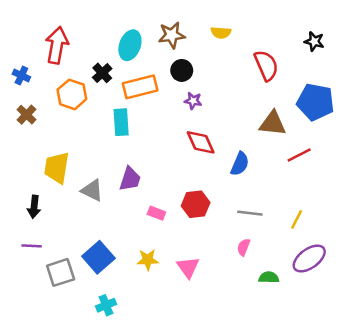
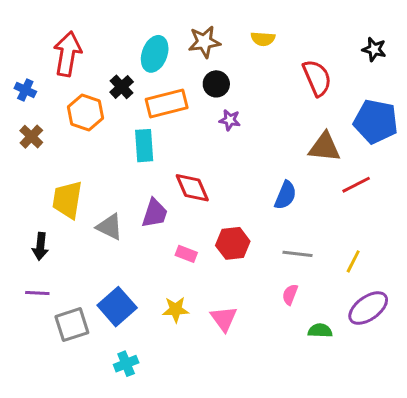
red diamond: (201, 142) -> (192, 188), moved

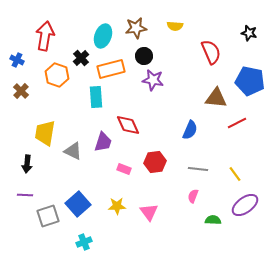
purple star: (230, 120) -> (153, 80), size x1.5
yellow line: (353, 261) -> (235, 174), turned -63

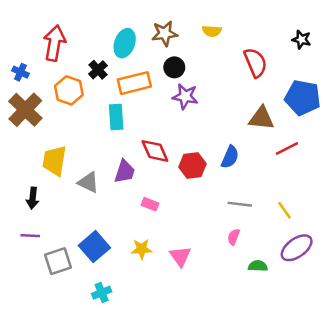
brown cross: (21, 91) -> (25, 110), size x1.8
red hexagon: (155, 162) -> (192, 165), moved

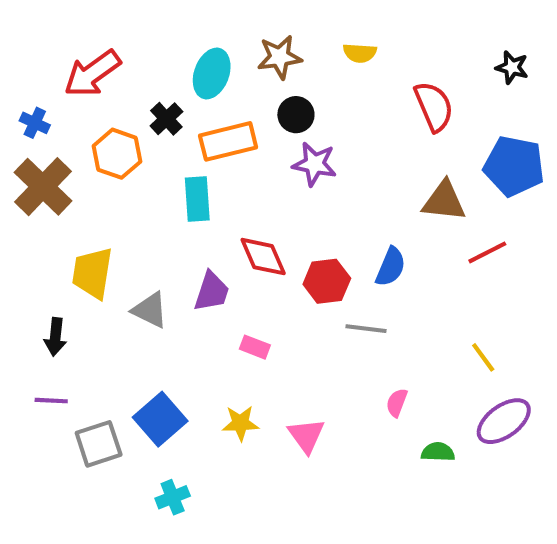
red arrow: (54, 43) -> (92, 73), turned -136
gray line: (240, 204) -> (366, 329), moved

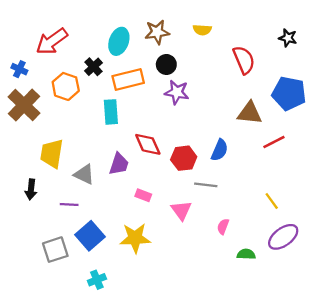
purple line: (51, 401) -> (69, 204), moved
yellow star: (240, 423) -> (135, 238), size x1.5
pink triangle: (306, 436) -> (181, 210), moved

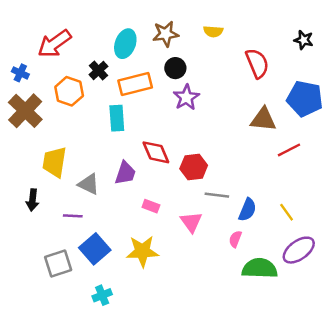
purple star: (177, 92) -> (186, 97), turned 30
blue semicircle: (220, 150) -> (247, 210), moved
green semicircle: (246, 254) -> (260, 268), size x1.8

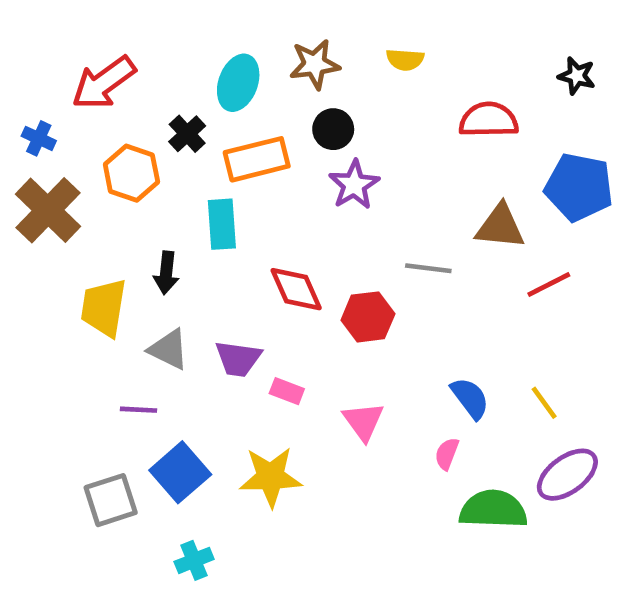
red semicircle: (257, 63) -> (489, 120), turned -68
purple trapezoid: (125, 173) -> (238, 359), moved, turned 80
gray line: (217, 195) -> (428, 268), moved
black arrow: (32, 200) -> (166, 273), moved
blue semicircle: (247, 210) -> (470, 398), turned -60

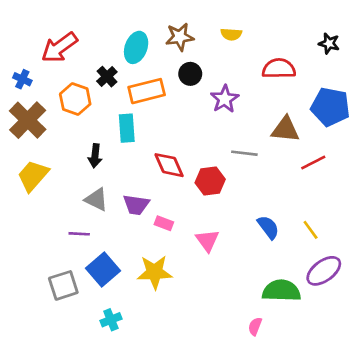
purple star: (354, 185) -> (225, 99), moved
yellow trapezoid: (104, 308) -> (33, 176), moved, turned 32
pink semicircle: (447, 454) -> (255, 326), moved

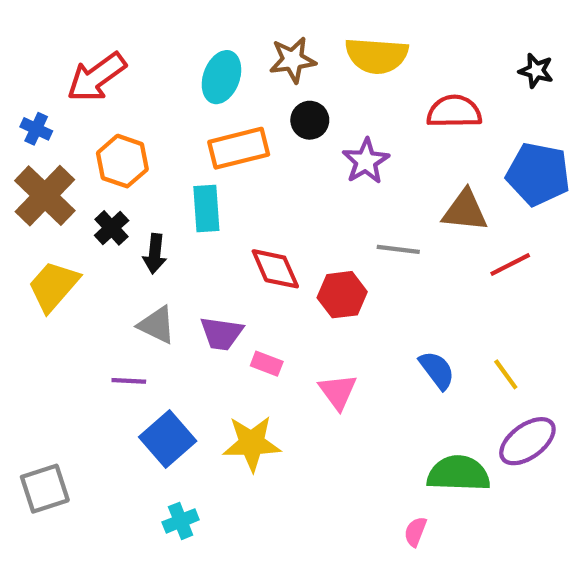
yellow semicircle: (231, 34) -> (377, 56), size x1.8
black cross: (107, 77) -> (112, 228), moved
gray square: (63, 285) -> (45, 489), moved

